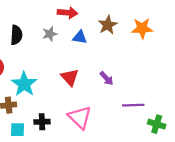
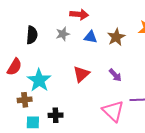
brown star: (108, 25) -> (116, 37), moved
red triangle: (70, 77) -> (81, 74), turned 30
pink triangle: (80, 117) -> (113, 111), moved

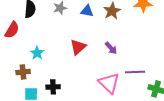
red semicircle: (14, 67) -> (12, 30), moved
cyan star: (39, 80) -> (37, 53), size x0.6

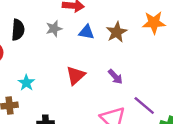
purple line: (135, 72) -> (144, 106), turned 42

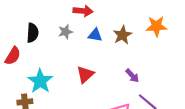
purple arrow: (115, 77) -> (132, 76), moved
cyan star: (26, 83) -> (40, 81), size x1.6

